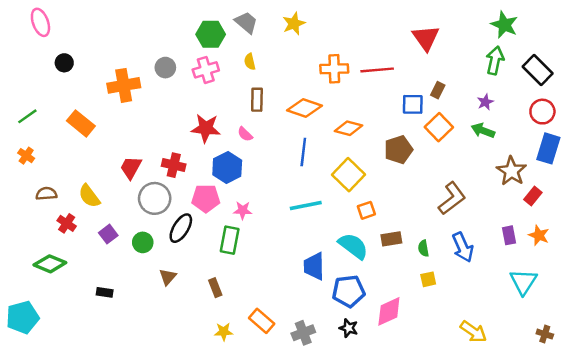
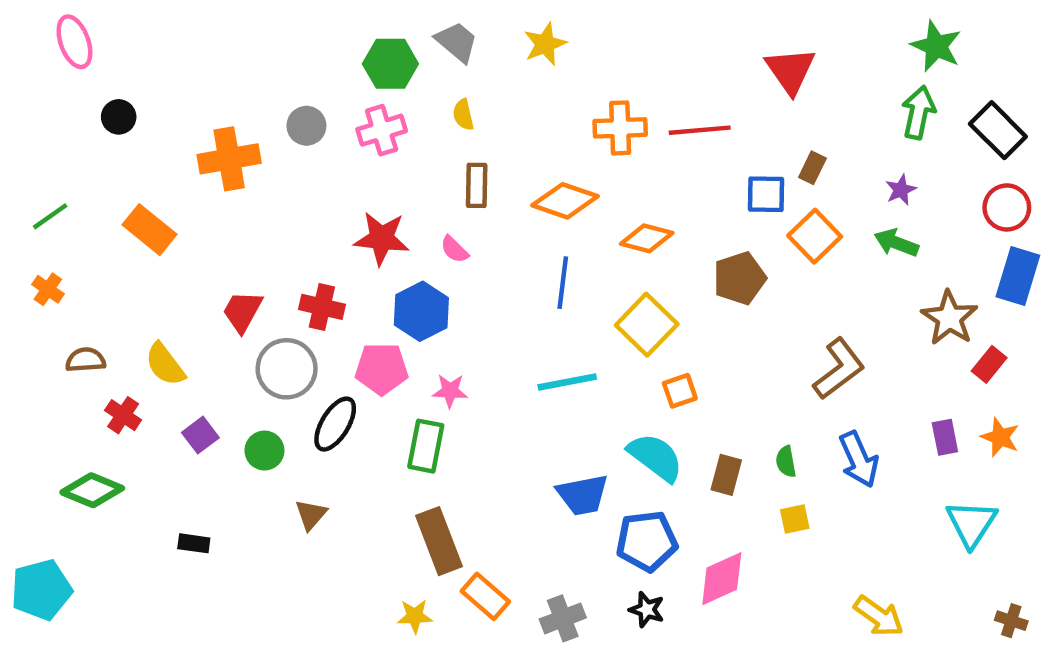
brown rectangle: (391, 239) -> (726, 475), moved, turned -66
blue trapezoid: (314, 266) -> (583, 495), turned -100
brown rectangle: (215, 288) -> (439, 541), moved, size x1.8

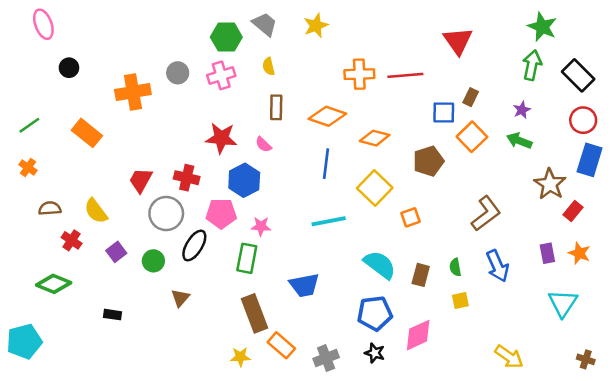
orange square: (680, 391) -> (411, 217), moved
blue trapezoid: (583, 495) -> (304, 285), moved

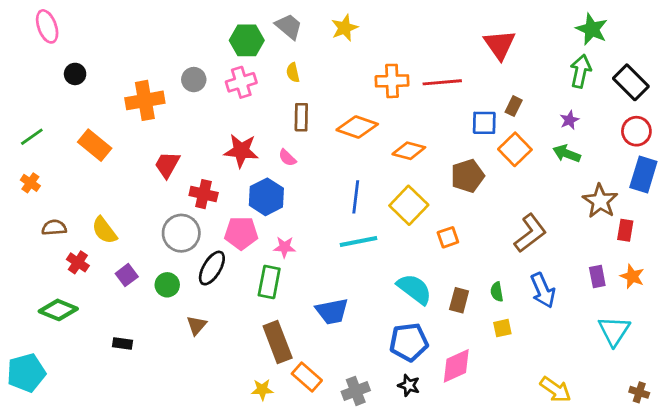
blue line: (326, 164) -> (356, 197), moved
red trapezoid: (141, 180) -> (167, 165), moved
red rectangle: (573, 211) -> (625, 230), turned -30

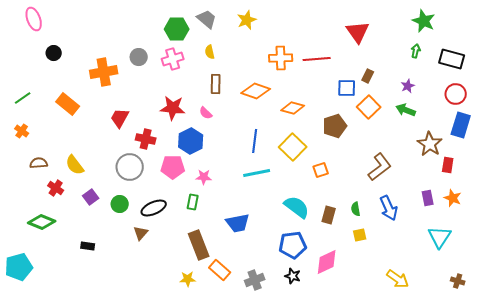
green arrow: (581, 71) -> (416, 51), size x0.6
black rectangle: (631, 82) -> (452, 59), turned -30
black ellipse: (212, 268) -> (154, 208), moved, turned 35
green rectangle: (269, 282) -> (193, 202), size x0.7

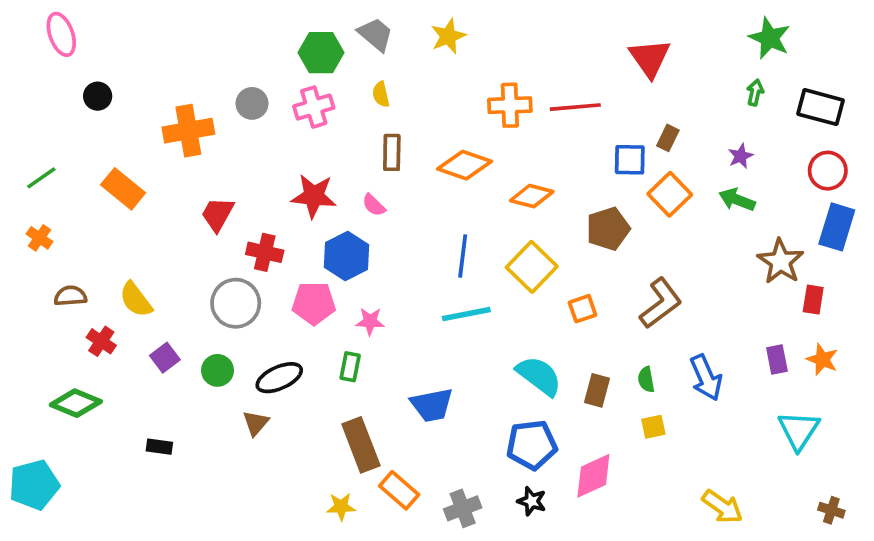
brown L-shape: (380, 167) -> (661, 303), moved

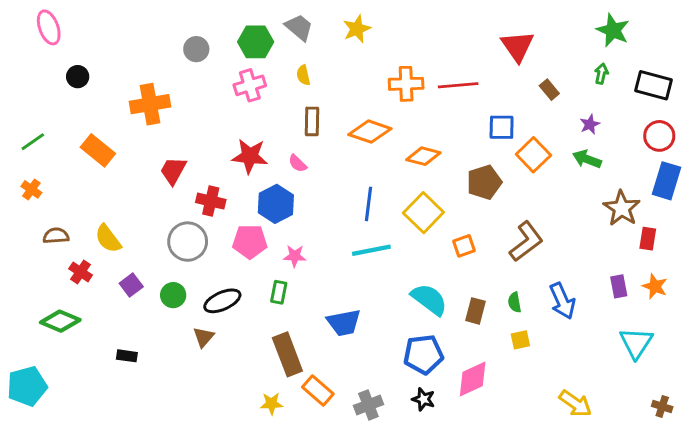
gray circle: (252, 103) -> (196, 49), moved
brown rectangle: (668, 138) -> (549, 90), moved, turned -66

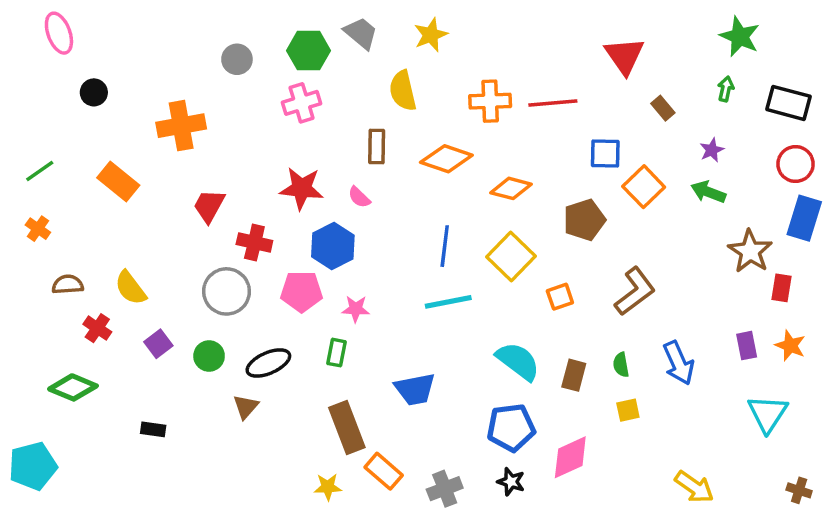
yellow semicircle: (303, 75) -> (403, 91), moved, size x1.6

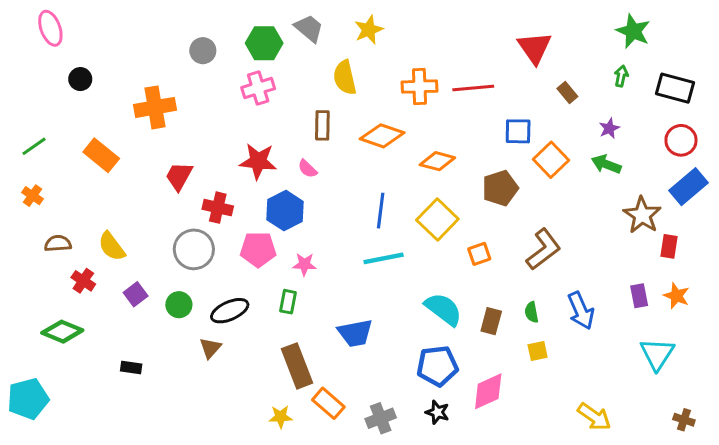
blue rectangle: (804, 218) -> (688, 187), turned 33

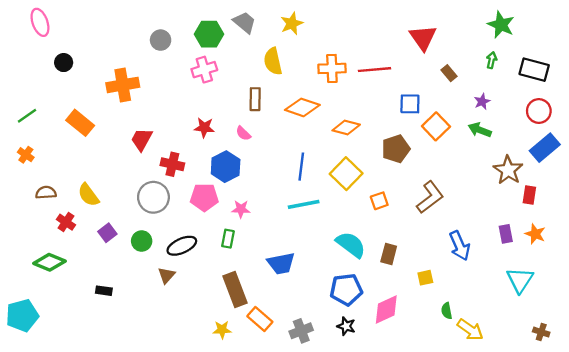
red star: (258, 161) -> (204, 128), size x0.7
green semicircle: (532, 312) -> (447, 311), moved

